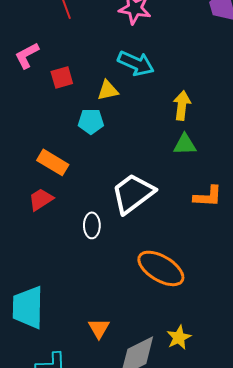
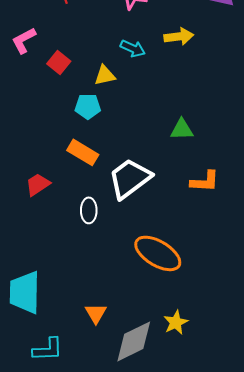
cyan arrow: (136, 63) -> (133, 48), size x0.7
red square: (62, 77) -> (59, 62), turned -35
yellow arrow: (182, 105) -> (179, 36), moved, turned 76
orange rectangle: (53, 162) -> (83, 152), moved

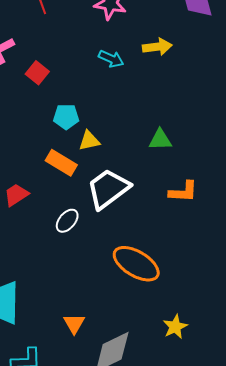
yellow triangle: (105, 75) -> (89, 141), moved
white ellipse: (89, 210) -> (67, 221), turned 40
yellow star: (176, 322) -> (175, 327), moved

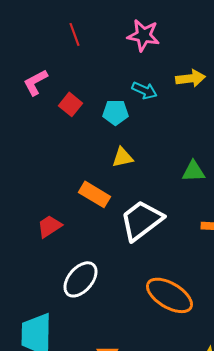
cyan pentagon: (66, 117) -> (115, 112), moved
yellow triangle: (89, 141) -> (122, 157), moved
white ellipse: (67, 221) -> (80, 279), moved, size x1.5

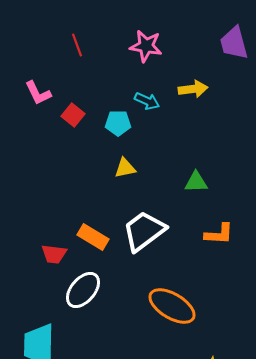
pink L-shape: (35, 82) -> (38, 93), turned -88
orange rectangle: (94, 194) -> (93, 237), moved
red trapezoid: (49, 226) -> (54, 254), moved, turned -140

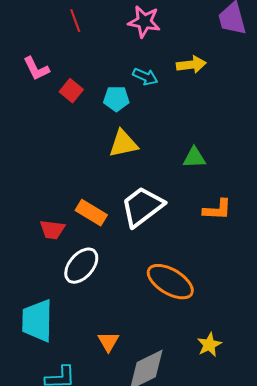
yellow triangle: (125, 168) -> (123, 144), size x1.4

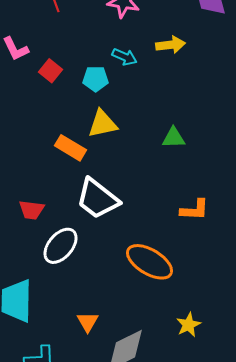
white trapezoid: (142, 207) -> (98, 199), moved, turned -105
orange L-shape: (217, 210) -> (195, 210), moved
orange rectangle: (91, 213) -> (71, 148), moved

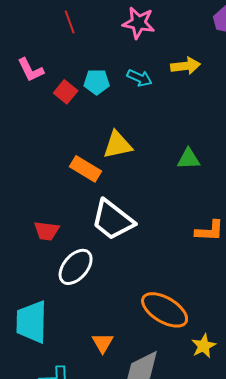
cyan pentagon: (96, 79) -> (97, 82), moved
orange ellipse: (150, 262) -> (165, 310), moved

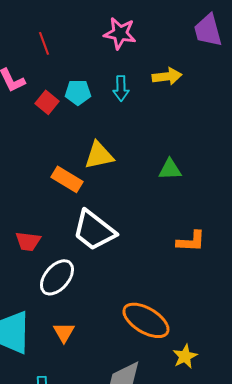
red line: (70, 22) -> (44, 43), moved
cyan arrow: (140, 78) -> (121, 88), turned 65
orange triangle: (103, 343) -> (64, 332), moved

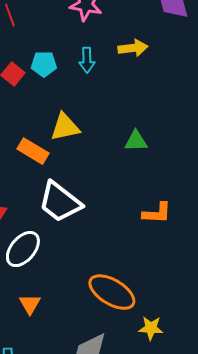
yellow star: (185, 356) -> (151, 328), turned 30

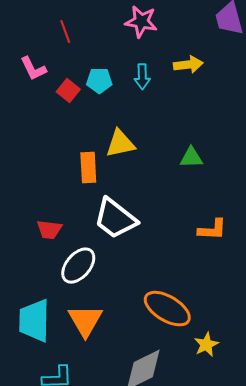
orange rectangle: (33, 151) -> (88, 168), turned 56
orange triangle: (30, 304) -> (85, 321), size x1.6
yellow star: (151, 328) -> (206, 345), turned -30

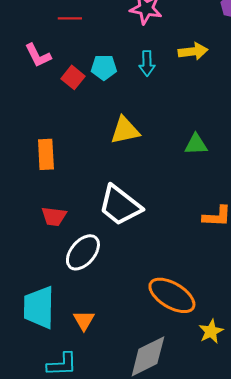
red line: (65, 32) -> (70, 18), turned -70
orange rectangle: (88, 168) -> (46, 154), moved
orange triangle: (85, 321) -> (84, 320), moved, size x0.6

